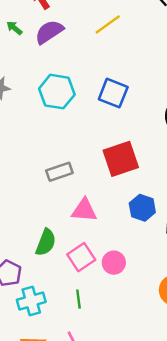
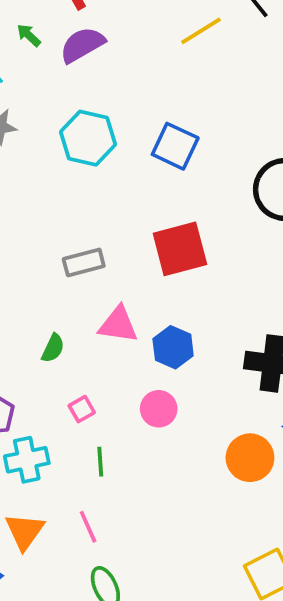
yellow line: (108, 24) -> (201, 31), moved
blue hexagon: (142, 208) -> (173, 347), moved
green semicircle: (46, 242) -> (53, 348), moved, size x0.7
pink square: (81, 257) -> (82, 409), moved, size x0.6

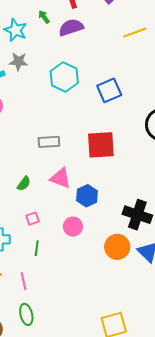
blue square: (175, 146) -> (109, 90), turned 30
orange circle: (250, 458) -> (117, 247), moved

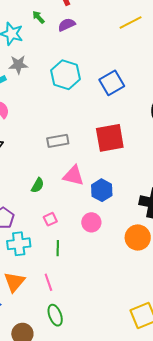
purple semicircle: (71, 27) -> (67, 25), size x0.7

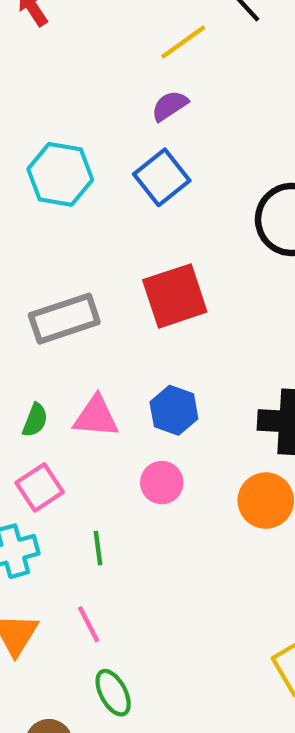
purple semicircle: (67, 25) -> (170, 106), moved
gray rectangle: (58, 141) -> (64, 319), size x1.4
pink triangle: (73, 176) -> (96, 417), moved
pink square: (50, 219) -> (40, 487), moved, size x1.5

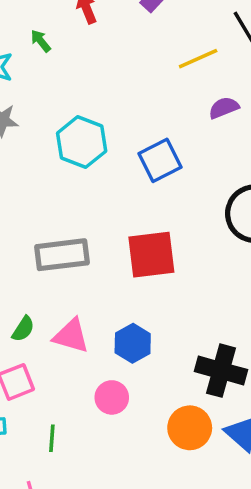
purple semicircle: (170, 106) -> (224, 108), moved

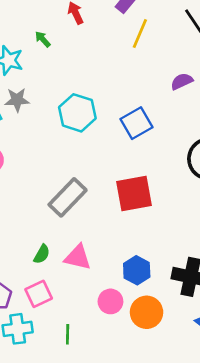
yellow line: (198, 59) -> (140, 34), moved, turned -40
gray rectangle: (62, 255) -> (68, 197), turned -36
blue hexagon: (133, 343) -> (137, 270), moved
orange circle: (190, 428) -> (147, 312), moved

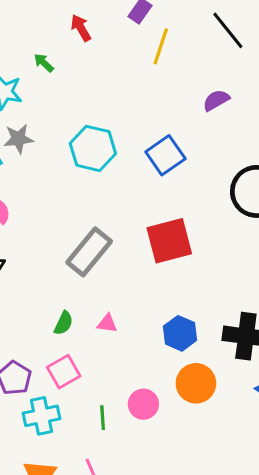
pink triangle: (78, 257) -> (107, 323), size x0.6
pink circle: (110, 301) -> (143, 404), moved

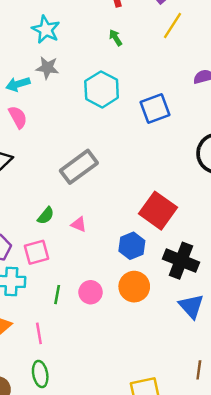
green arrow: (44, 63) -> (116, 38), moved
red square: (169, 241) -> (158, 211), moved, turned 36

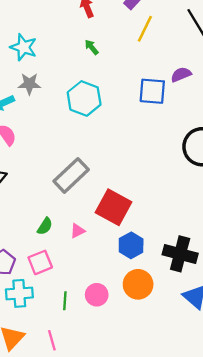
blue square: (155, 109) -> (152, 91), moved, turned 32
red square: (158, 211) -> (113, 207), moved
pink triangle: (79, 224) -> (78, 231), turned -42

